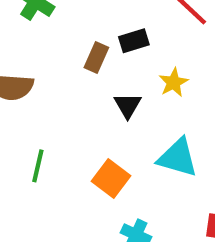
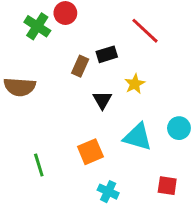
green line: (38, 166) -> (39, 165), moved, turned -30
orange square: (111, 178) -> (90, 152), turned 30

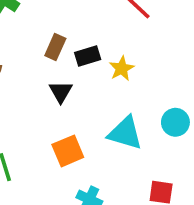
black rectangle: (107, 54) -> (88, 56), moved
black triangle: (102, 100) -> (61, 92), moved

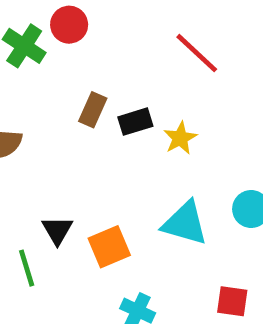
black triangle: (61, 92) -> (57, 230), moved

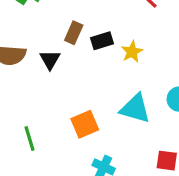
black triangle: (57, 230) -> (50, 60), moved

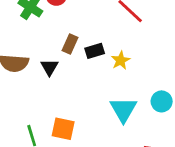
cyan triangle: (135, 109) -> (123, 110), turned 44
orange square: (85, 124) -> (63, 129), moved, turned 35

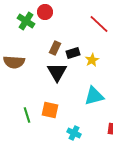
black triangle: (49, 67) -> (57, 72), moved, size x1.5
cyan triangle: (123, 110) -> (94, 96), turned 45

